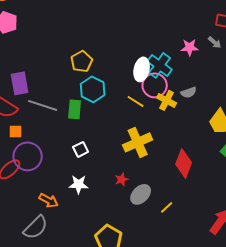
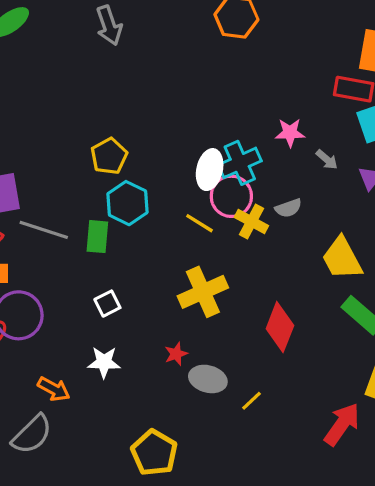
gray arrow: (215, 42) -> (327, 159), moved
cyan cross: (160, 65) -> (240, 163), turned 30
gray ellipse: (141, 194) -> (208, 379), turned 60

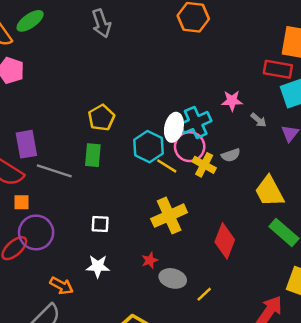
cyan hexagon: (127, 203) -> (149, 147), moved
green rectangle: (97, 237) -> (93, 155), moved
white square: (107, 304) -> (100, 224), turned 30

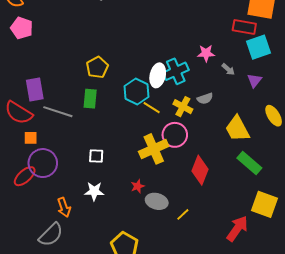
pink circle: (190, 147) -> (175, 135), moved
orange arrow: (61, 286) -> (64, 207), turned 42

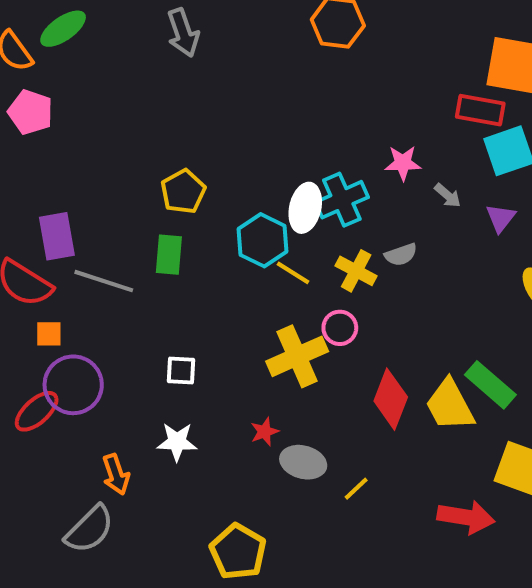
yellow trapezoid: (237, 129) -> (450, 405), moved
pink circle: (175, 135) -> (340, 328), size x0.7
red arrow: (237, 229) -> (466, 517), turned 64

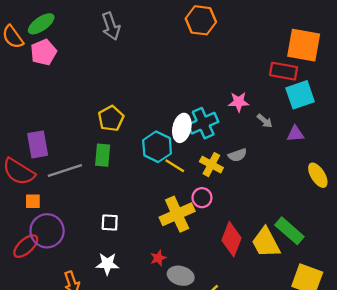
pink pentagon: (30, 112) -> (43, 52), moved, turned 30
purple triangle: (501, 218) -> (295, 134), turned 48
gray line: (104, 281) -> (65, 170), turned -36

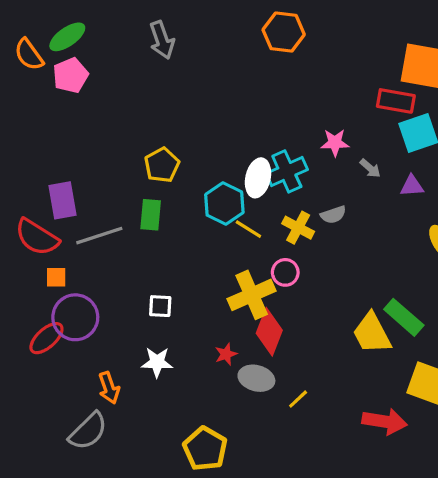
red diamond: (232, 239) -> (269, 332), moved

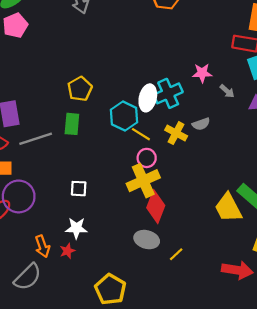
pink circle: (285, 272) -> (147, 158), moved
red star: (226, 354) -> (67, 251), moved

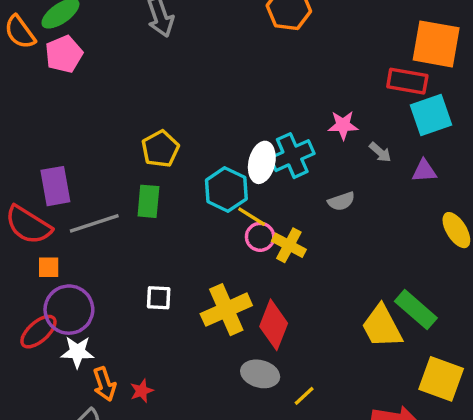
yellow cross: (176, 133) -> (289, 245), moved
pink circle: (147, 158) -> (260, 237), moved
yellow cross: (143, 181) -> (226, 310), moved
white star: (76, 228) -> (77, 352), moved

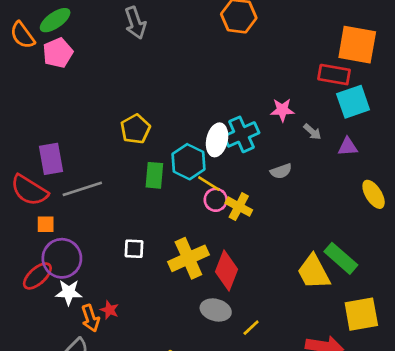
green rectangle: (148, 201) -> (154, 175), moved
yellow square: (441, 379) -> (361, 314), turned -30
red star: (142, 391) -> (110, 310), moved, turned -30

